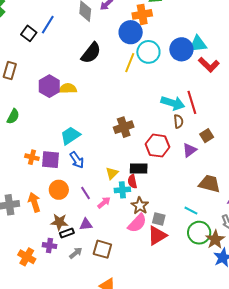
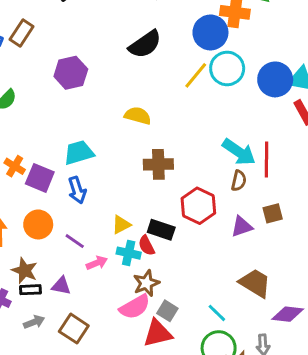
yellow semicircle: (68, 89) -> (138, 116), moved
red semicircle: (132, 181) -> (146, 245), turned -32
purple line: (86, 193) -> (75, 241), turned -40

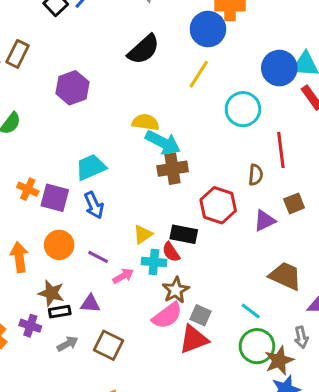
cyan circle: (227, 68) -> (243, 109), moved
cyan arrow: (239, 152) -> (163, 143), moved

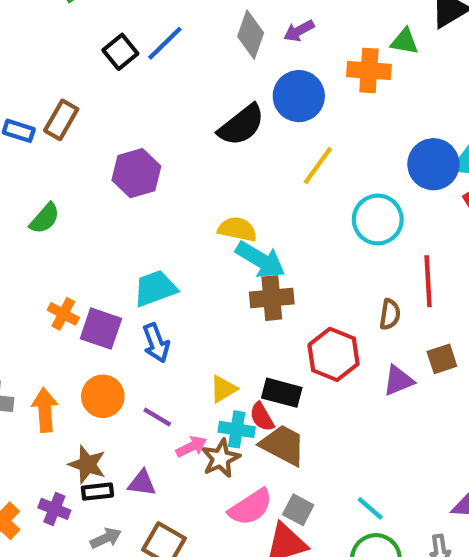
blue circle: (208, 29) -> (299, 96), moved
brown trapezoid: (285, 276) -> (283, 445), moved
brown star: (176, 290) -> (221, 458), moved

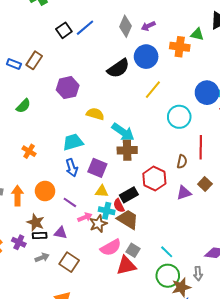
yellow semicircle: (237, 229) -> (95, 114), moved
purple square: (101, 329) -> (97, 168), moved
brown square: (442, 359) -> (205, 184), turned -32
yellow triangle: (223, 389) -> (102, 191), turned 32
black rectangle: (282, 393) -> (129, 195), turned -48

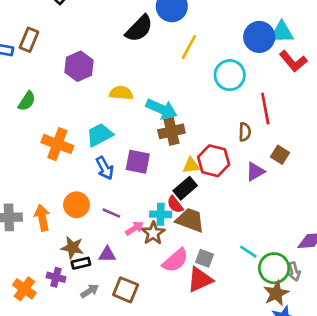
orange cross: (29, 151) -> (57, 144), moved, size x1.6
yellow triangle: (102, 191) -> (191, 165), moved
green circle: (168, 276) -> (274, 268), moved

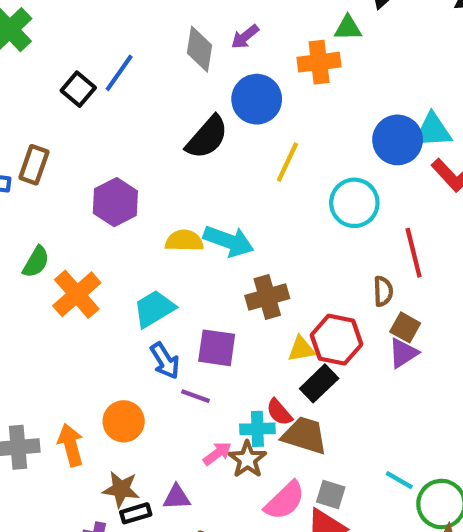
cyan arrow: (162, 109) -> (229, 241), moved
orange cross: (57, 144) -> (77, 294), moved, turned 32
brown square: (280, 155) -> (405, 327), moved
black rectangle: (185, 188) -> (319, 383), moved
purple line: (111, 213) -> (195, 396), moved

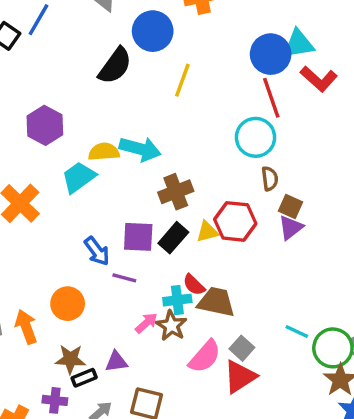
cyan circle: (354, 203) -> (255, 137), moved
red line: (414, 253) -> (271, 98), moved
cyan trapezoid: (154, 309) -> (79, 177), moved
black rectangle: (319, 383) -> (173, 238), moved
gray square: (331, 494) -> (242, 348), turned 30

